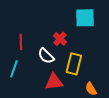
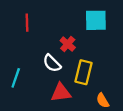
red line: (21, 42) -> (27, 23), moved

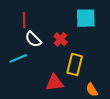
white semicircle: (52, 63) -> (33, 39), moved
cyan line: (16, 78) -> (18, 58), moved, turned 48

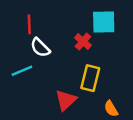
red cross: (61, 39) -> (83, 42), moved
red triangle: (54, 83) -> (66, 100), turned -36

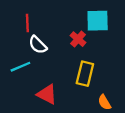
red triangle: (66, 100) -> (47, 94), moved, turned -50

